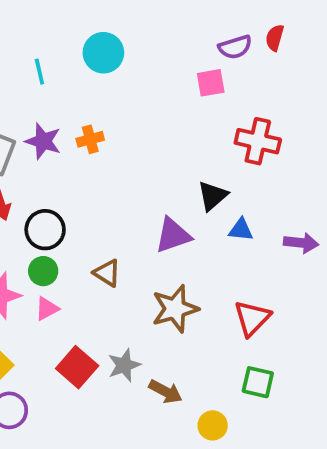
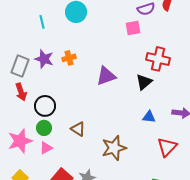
black triangle: (213, 196) -> (144, 82), moved
blue triangle: (241, 230) -> (149, 117), moved
purple triangle: (173, 235) -> (106, 76), moved
red triangle: (252, 318) -> (167, 147), moved

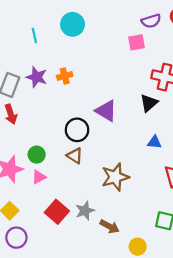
purple triangle: (106, 76) -> (106, 111), moved, turned 50
black circle: (45, 106) -> (77, 130), moved

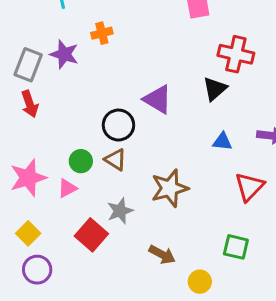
orange cross: (65, 76) -> (102, 33), moved
green circle: (37, 155) -> (81, 161), moved
gray star: (85, 211) -> (120, 211), moved

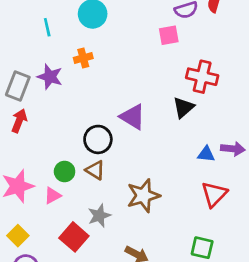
red arrow: (30, 104) -> (19, 121), turned -140
blue triangle: (222, 142) -> (206, 154), moved

